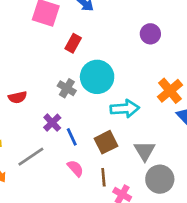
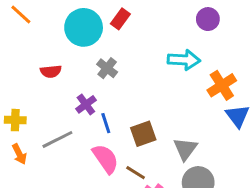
cyan circle: (97, 77) -> (84, 27), moved
cyan arrow: (125, 109) -> (184, 60), moved
pink semicircle: (75, 168) -> (105, 159), size x1.5
brown line: (103, 177) -> (136, 173), turned -60

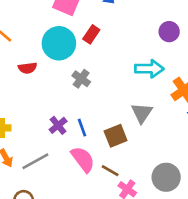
red semicircle: (51, 71) -> (28, 68), moved
purple cross: (86, 104) -> (58, 125), moved
gray line: (57, 139) -> (35, 161), moved
gray triangle: (185, 149) -> (142, 113), moved

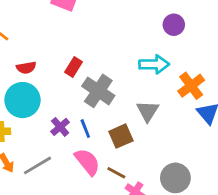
red rectangle: (91, 34) -> (74, 67), moved
cyan circle: (59, 43) -> (23, 100), moved
gray cross: (81, 79) -> (98, 91), moved, size x1.6

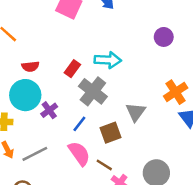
cyan arrow: (154, 64) -> (108, 60), moved
purple cross: (60, 127) -> (49, 110), moved
blue line: (85, 129) -> (79, 124), turned 56

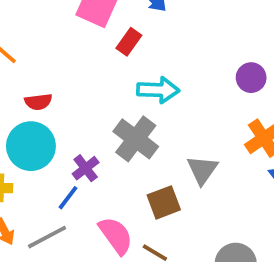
purple circle: (164, 37) -> (251, 78), moved
red rectangle: (72, 69) -> (129, 42), moved
purple cross: (49, 110) -> (86, 168), moved
blue line: (79, 124) -> (68, 198), moved

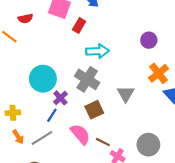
red semicircle: (38, 102) -> (25, 18), moved
cyan circle: (31, 146) -> (43, 79), moved
brown square: (164, 202) -> (94, 110), moved

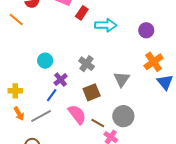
cyan arrow: (97, 51) -> (106, 25), moved
cyan circle: (43, 79) -> (45, 61), size x0.6
gray cross: (87, 79) -> (86, 64), size x0.7
gray circle: (148, 145) -> (123, 116), moved

